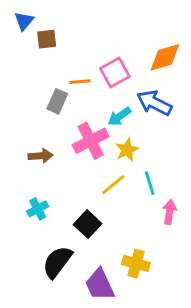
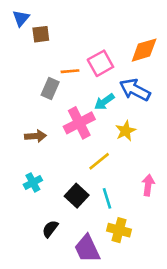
yellow star: (127, 150) -> (126, 131), moved
cyan line: (150, 183) -> (107, 198), moved
black semicircle: (57, 262) -> (50, 229), size x0.6

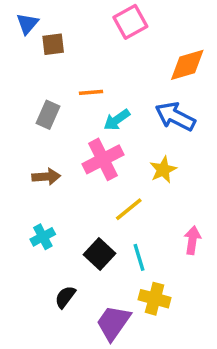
pink square: (100, 63) -> (130, 22), moved
gray rectangle: (50, 88) -> (48, 115), moved
cyan arrow: (104, 102) -> (117, 120), moved
purple trapezoid: (87, 249) -> (113, 323), turned 60

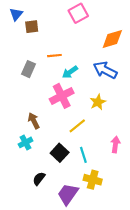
brown arrow: (46, 177) -> (34, 121), moved, turned -112

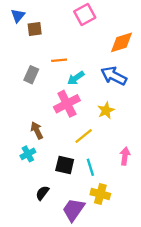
black square: (60, 153) -> (65, 165), turned -30

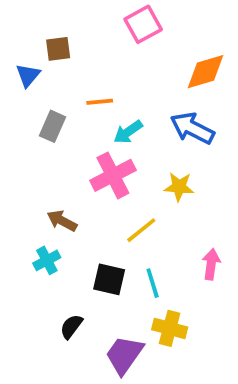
blue triangle: (18, 16) -> (28, 75), moved
yellow star: (106, 110) -> (179, 187), turned 30
brown arrow: (37, 130) -> (62, 221), turned -36

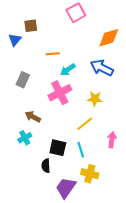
gray rectangle: (52, 126) -> (23, 80), moved
yellow line: (141, 230) -> (85, 124), moved
black semicircle: (71, 327) -> (46, 166), moved, turned -40

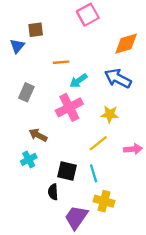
pink arrow: (112, 140) -> (133, 149), moved, turned 77

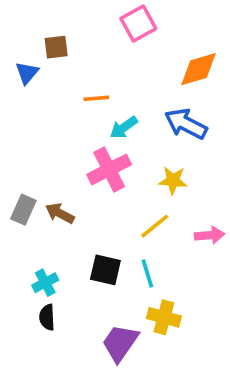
gray rectangle: (26, 92) -> (23, 210), moved
cyan cross: (29, 159) -> (45, 283), moved
black semicircle: (53, 192) -> (47, 317), moved

